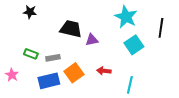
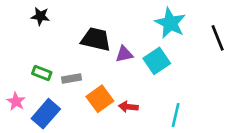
black line: (161, 28) -> (218, 38), turned -30
cyan square: (134, 45) -> (157, 61), moved
red arrow: (104, 71) -> (128, 107), moved
blue rectangle: (49, 81) -> (46, 114), moved, turned -35

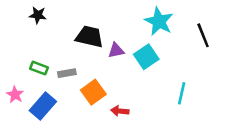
red arrow: (128, 107) -> (120, 111), moved
cyan line: (176, 115) -> (182, 93), moved

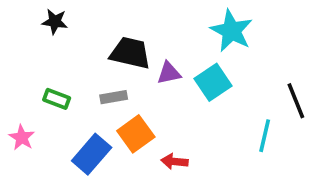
black line: (203, 35) -> (296, 101), moved
gray rectangle: (67, 73) -> (114, 97), moved
blue rectangle: (43, 106) -> (92, 154), moved

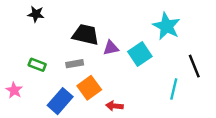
cyan star: (231, 31) -> (166, 26), moved

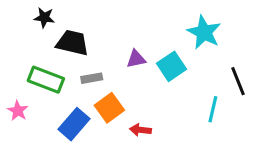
black trapezoid: (86, 35) -> (72, 43), moved
green rectangle: (37, 65) -> (46, 80), size x1.6

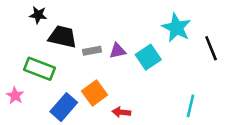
gray rectangle: (92, 78) -> (92, 51), moved
black line: (238, 81) -> (211, 48), moved
cyan line: (213, 109) -> (191, 106), moved

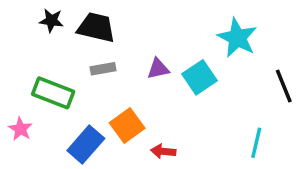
black trapezoid: (62, 37) -> (96, 27), moved
black line: (211, 48) -> (284, 86), moved
gray rectangle: (92, 51) -> (103, 69), moved

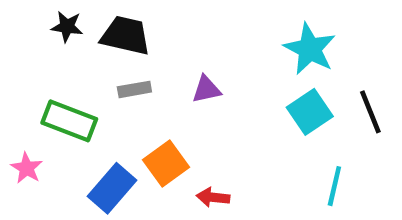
cyan square: (199, 77) -> (310, 112), moved

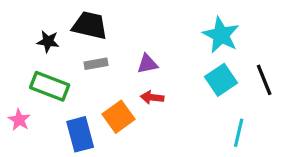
black star: (67, 26) -> (48, 41), moved
blue rectangle: (112, 188) -> (80, 134), turned -56
red arrow: (213, 197) -> (152, 97), moved

